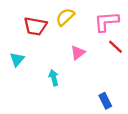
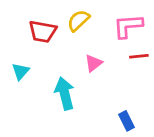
red line: (116, 47) -> (139, 56), turned -49
cyan arrow: (54, 78) -> (65, 93), size x1.6

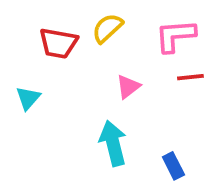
cyan arrow: (65, 93) -> (113, 143), moved

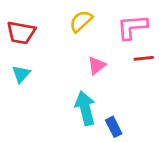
red trapezoid: (58, 43) -> (21, 33), moved
blue rectangle: (173, 166) -> (114, 127), moved

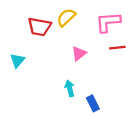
red trapezoid: (21, 33) -> (39, 27), moved
cyan arrow: (85, 108) -> (70, 88), size x0.6

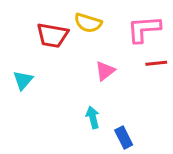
yellow semicircle: (66, 17) -> (88, 23), turned -120

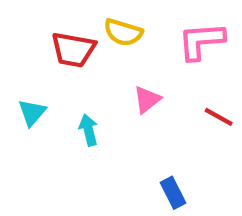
red line: (156, 63) -> (219, 117), moved, turned 35
cyan arrow: (93, 117) -> (88, 130), moved

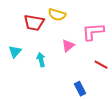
pink L-shape: (201, 41) -> (93, 32), moved
red line: (219, 117) -> (101, 65), moved

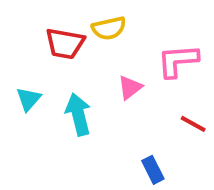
yellow semicircle: (57, 15) -> (109, 28), turned -30
cyan arrow: (41, 60) -> (78, 114), size x1.5

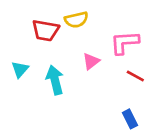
red line: (193, 124) -> (135, 76), moved
blue rectangle: (153, 170) -> (130, 119), moved

